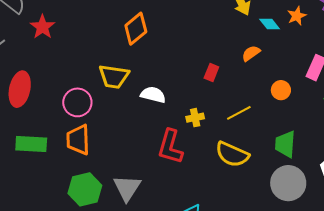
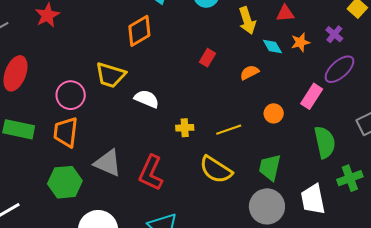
red rectangle: (211, 73) -> (207, 58), moved
red L-shape: (170, 147) -> (151, 173), moved
gray triangle: (127, 188) -> (108, 163), moved, turned -48

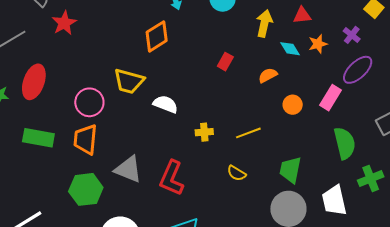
yellow arrow: (247, 21) -> (264, 23), turned -148
orange circle: (274, 113) -> (293, 105), moved
yellow semicircle: (216, 170) -> (236, 173), size x0.6

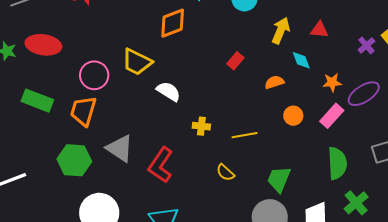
purple cross: (352, 35) -> (366, 45), moved
orange star: (318, 44) -> (332, 82), moved
red ellipse: (34, 82) -> (43, 45), turned 68
green cross: (371, 179) -> (356, 203), turned -30

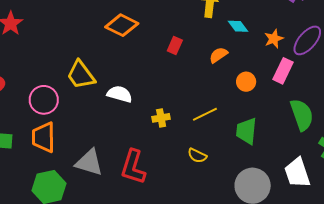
orange diamond: (173, 23) -> (122, 25), moved, turned 64
yellow trapezoid: (137, 62) -> (81, 75), turned 44
green trapezoid: (279, 179) -> (246, 131), moved

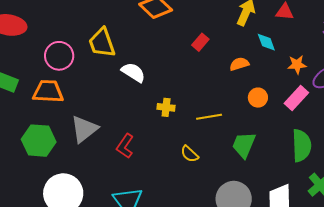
orange trapezoid: (44, 137) -> (48, 91), turned 76
gray triangle: (89, 163) -> (84, 129), turned 48
red L-shape: (133, 167) -> (125, 146), size x0.7

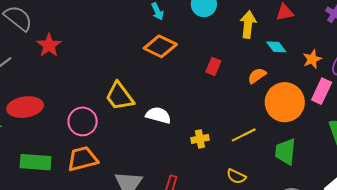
orange circle: (258, 98) -> (285, 102), size x2.0

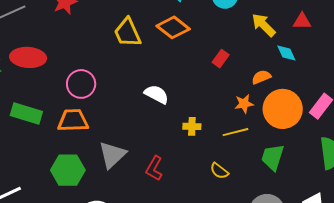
yellow arrow: (248, 24) -> (264, 25), turned -64
orange star: (312, 59) -> (244, 104), moved
yellow trapezoid: (119, 96) -> (128, 33), moved

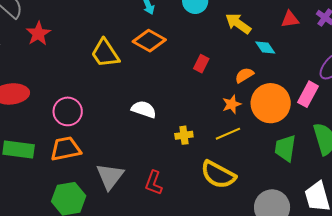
red triangle: (302, 21) -> (290, 19), moved
green trapezoid: (273, 157) -> (285, 148), moved
yellow semicircle: (219, 171) -> (218, 175), size x1.8

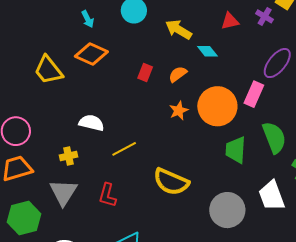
orange semicircle: (244, 75) -> (178, 74), moved
yellow line: (228, 134) -> (124, 149), moved
yellow cross: (184, 135) -> (69, 156), moved

